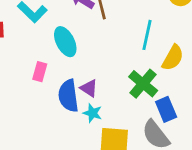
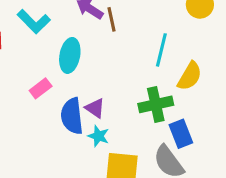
cyan ellipse: (65, 42) -> (70, 55), turned 36
pink rectangle: (40, 72) -> (41, 88), turned 36
green cross: (143, 84) -> (156, 104), turned 36

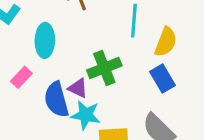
green cross: (156, 104) -> (104, 68), moved
blue rectangle: (181, 134) -> (163, 78), moved
cyan star: (98, 136) -> (86, 115), size x1.4

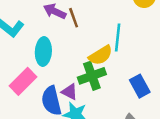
yellow semicircle: (166, 42) -> (101, 55), moved, turned 35
pink rectangle: (21, 77) -> (23, 81), size x1.5

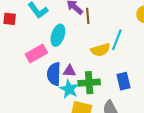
green cross: (92, 76) -> (89, 83), moved
purple triangle: (70, 92) -> (69, 71), turned -40

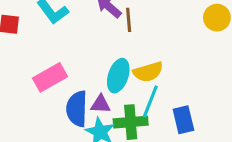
cyan ellipse: (58, 35) -> (118, 76), moved
cyan line: (117, 40) -> (150, 101), moved

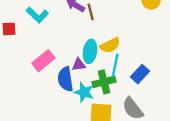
purple triangle: (101, 104) -> (79, 65), moved
blue rectangle: (183, 120) -> (140, 74), turned 66

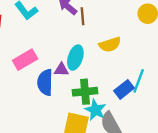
yellow semicircle: (110, 45) -> (110, 45), moved
cyan line: (115, 65) -> (139, 81), moved
cyan star: (84, 92) -> (95, 110), moved

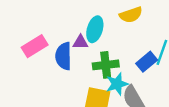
pink rectangle: (25, 60) -> (35, 46), moved
cyan star: (95, 110) -> (117, 84), turned 30

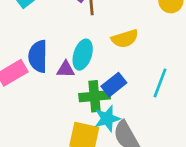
blue semicircle: (64, 56) -> (38, 56), moved
blue rectangle: (147, 62) -> (114, 85), moved

